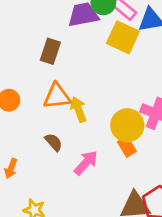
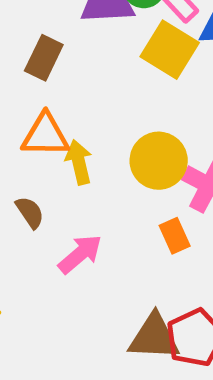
yellow circle: (127, 125) -> (159, 161), moved
orange rectangle: (127, 147) -> (175, 236), moved

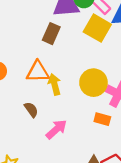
brown rectangle: (44, 58) -> (51, 34), moved
orange rectangle: (175, 236) -> (102, 119), turned -49

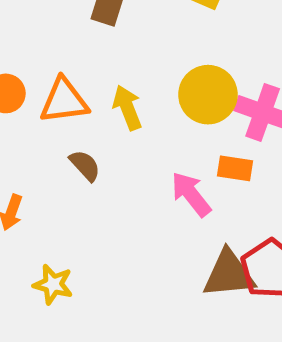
orange triangle: (38, 72) -> (64, 101), moved
pink arrow: (56, 129) -> (191, 194), moved, turned -80

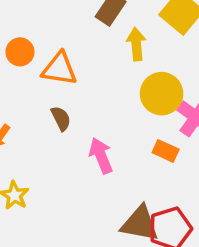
yellow arrow: (127, 108) -> (136, 44), moved
pink arrow: (191, 194) -> (101, 156), moved

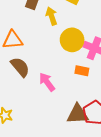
brown semicircle: (61, 118) -> (20, 67), size x1.5

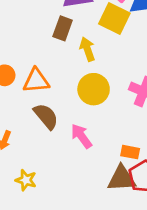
yellow circle: (72, 40) -> (94, 89), moved
orange rectangle: (82, 71) -> (130, 152), moved

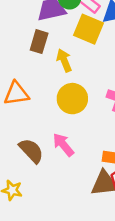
brown semicircle: (46, 116) -> (31, 151), moved

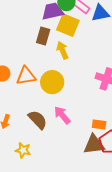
yellow square: (89, 29) -> (68, 25), moved
yellow circle: (72, 99) -> (52, 82), moved

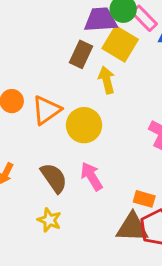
orange triangle: (26, 76) -> (46, 110), turned -35
yellow star: (23, 150) -> (49, 220), moved

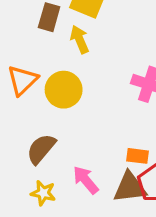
pink arrow: (92, 176) -> (86, 180), moved
brown semicircle: (54, 178) -> (41, 149), turned -96

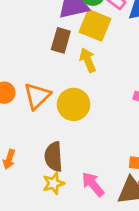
brown semicircle: (41, 149) -> (54, 157), turned -44
yellow star: (43, 193) -> (53, 183), moved, turned -30

